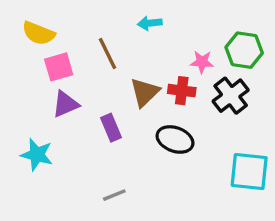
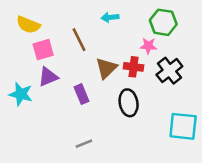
green hexagon: (244, 50) -> (163, 22), moved
black ellipse: (175, 139) -> (129, 103), turned 60
cyan star: (37, 155) -> (21, 94), moved

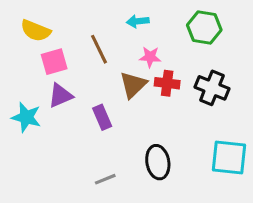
pink star: (148, 46) -> (150, 57), moved
black cross: (169, 71) -> (212, 88), turned -30
black ellipse: (129, 103) -> (158, 162), moved

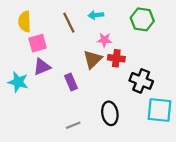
yellow semicircle: (36, 31) -> (25, 22), turned 66
brown line: (99, 49) -> (69, 23), moved
black cross: (212, 88) -> (141, 81), moved

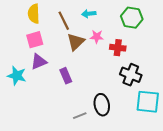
yellow semicircle: (25, 22) -> (34, 14), moved
red cross: (116, 58) -> (118, 48), moved
brown triangle: (93, 59) -> (76, 42), moved
gray line: (73, 125) -> (80, 116), moved

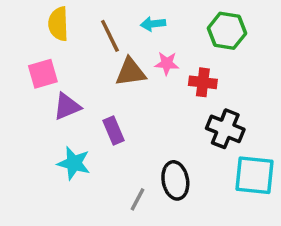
pink square: (35, 40) -> (43, 74), moved
brown triangle: (76, 42) -> (131, 72), turned 36
cyan star: (17, 76) -> (74, 163), moved
gray line: (80, 116) -> (137, 199), turned -40

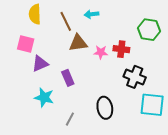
green hexagon: (227, 31) -> (149, 30), moved
pink star: (167, 63) -> (101, 52), moved
pink square: (43, 74) -> (26, 44), turned 30
gray line: (137, 199) -> (70, 119), moved

